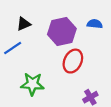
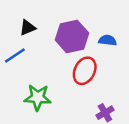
blue semicircle: (95, 24) -> (108, 40), moved

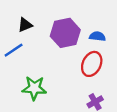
red ellipse: (85, 71) -> (92, 64), moved

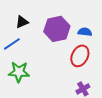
green star: (34, 88) -> (19, 72), moved

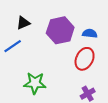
green star: (19, 72) -> (35, 83), moved

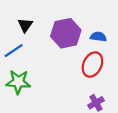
black triangle: (23, 23) -> (25, 25), turned -32
green star: (35, 83) -> (18, 82), moved

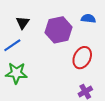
blue semicircle: (98, 37) -> (88, 19), moved

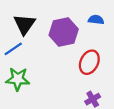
black triangle: (23, 23) -> (24, 24), size x1.5

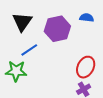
blue line: (13, 49) -> (29, 50), moved
red ellipse: (89, 62) -> (86, 67), moved

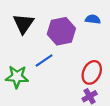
blue line: (29, 50) -> (44, 60), moved

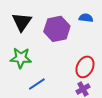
blue line: (44, 60) -> (37, 84), moved
green star: (17, 77) -> (21, 58), moved

